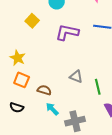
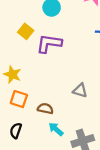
purple L-shape: (67, 32) -> (49, 44), moved
black semicircle: (17, 107) -> (16, 131), turned 96

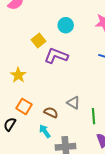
orange square: (19, 99) -> (24, 106), moved
brown semicircle: (45, 109) -> (51, 112), moved

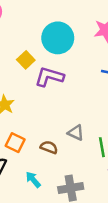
cyan circle: (66, 25) -> (58, 38), size x1.6
cyan arrow: (45, 131) -> (33, 180), moved

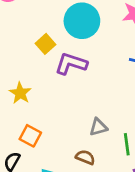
gray triangle: (76, 133) -> (98, 127), turned -42
brown semicircle: (49, 147) -> (85, 157), moved

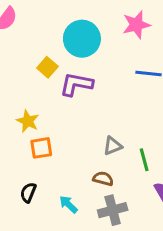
orange square: (30, 136) -> (41, 148), moved, turned -30

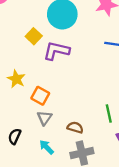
gray triangle: (113, 146) -> (44, 118), moved, turned -35
orange square: (41, 148) -> (40, 96), moved, turned 36

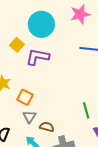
brown semicircle: (75, 127) -> (47, 127), moved

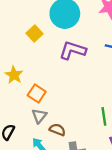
purple L-shape: (38, 57) -> (73, 50), moved

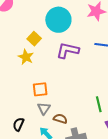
yellow star: (14, 75) -> (26, 57), moved
orange square: (37, 93) -> (40, 89), turned -35

